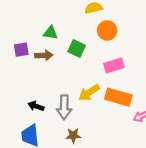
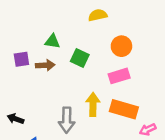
orange circle: (107, 30) -> (121, 46), moved
yellow arrow: (89, 93) -> (93, 105), turned 125
black arrow: (36, 106) -> (15, 119), moved

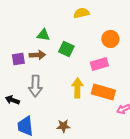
orange circle: (121, 46) -> (110, 39), moved
purple square: (21, 59) -> (18, 59), moved
gray arrow: (67, 120) -> (35, 86), moved

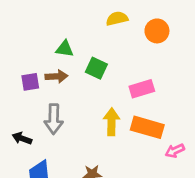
orange circle: (110, 39) -> (157, 31), moved

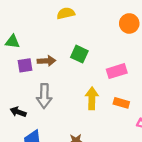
yellow semicircle: (117, 19) -> (66, 13), moved
green triangle: (65, 49) -> (12, 42), moved
orange rectangle: (147, 127) -> (121, 103), size x0.6

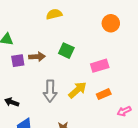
gray arrow: (44, 96) -> (50, 91), moved
yellow arrow: (92, 98) -> (77, 90), turned 48
orange rectangle: (121, 103) -> (104, 94), turned -40

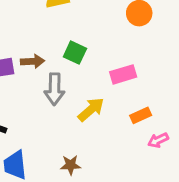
gray arrow: (50, 91) -> (54, 89), moved
orange rectangle: (104, 94) -> (141, 115), moved

